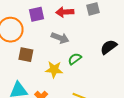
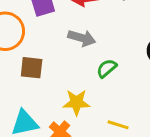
yellow star: (54, 70) -> (76, 102), moved

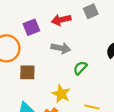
yellow star: (76, 102) -> (61, 94), turned 30

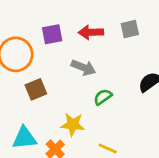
brown square: (27, 72) -> (36, 89), turned -35
yellow star: (61, 94) -> (73, 125), turned -30

